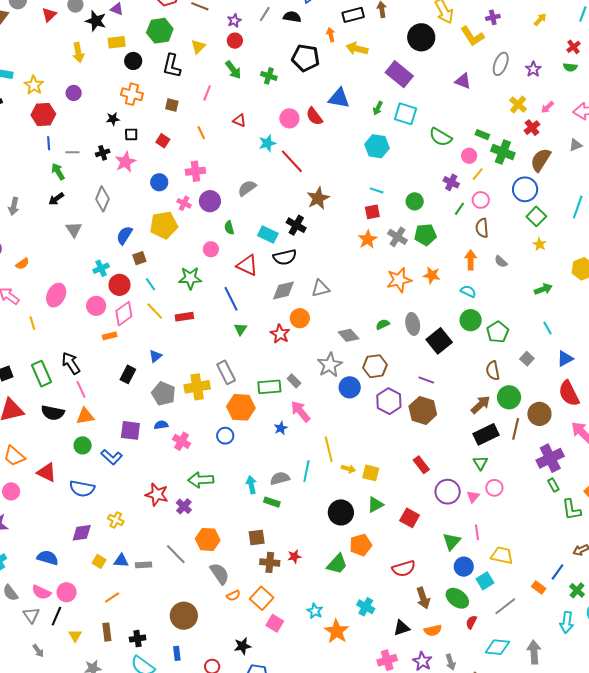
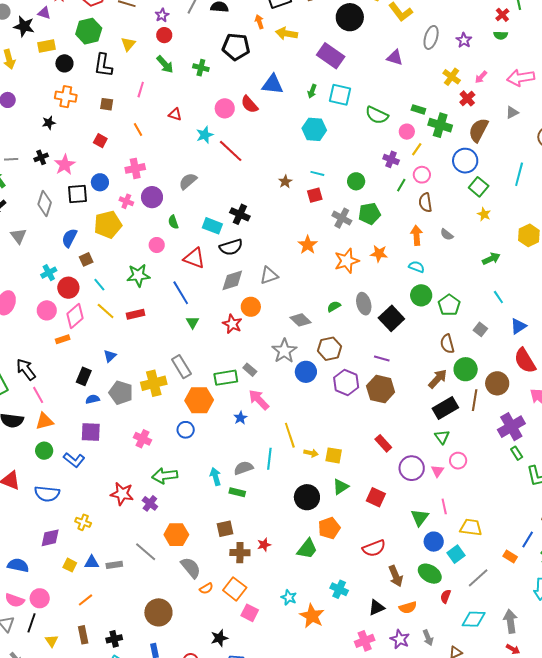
black square: (131, 134) -> (78, 194), moved, size x1.5
brown star: (318, 198) -> (285, 182), moved, size x0.6
orange star: (368, 239) -> (308, 245), moved
blue semicircle: (161, 425) -> (93, 399), moved

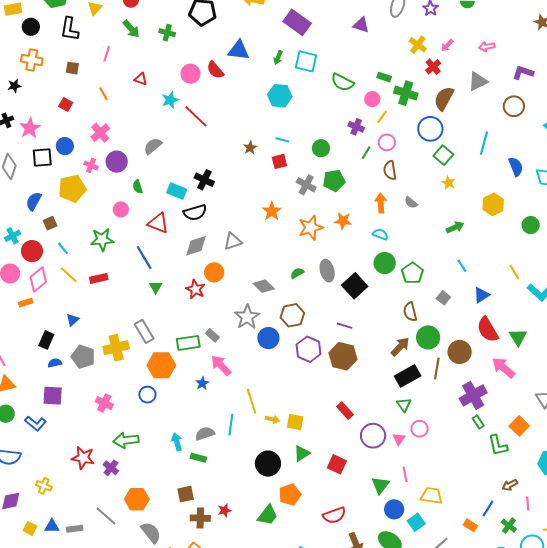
pink arrow: (521, 78) -> (487, 47), size x0.6
gray triangle: (512, 112) -> (478, 81), size x1.5
pink cross: (135, 168) -> (100, 133), turned -30

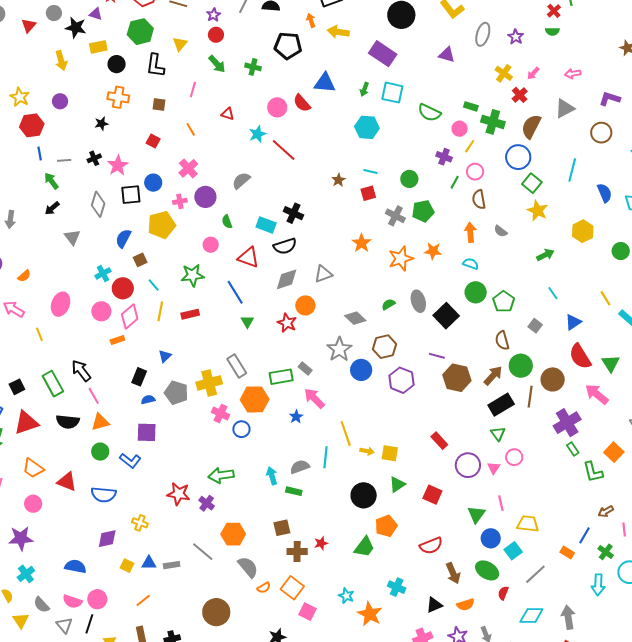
pink cross: (91, 165) -> (180, 201), turned -32
yellow star: (448, 183) -> (538, 211), size x1.5
yellow line: (69, 275) -> (160, 311), turned 60
brown hexagon: (343, 356) -> (457, 378), moved
pink cross: (104, 403) -> (221, 414), moved

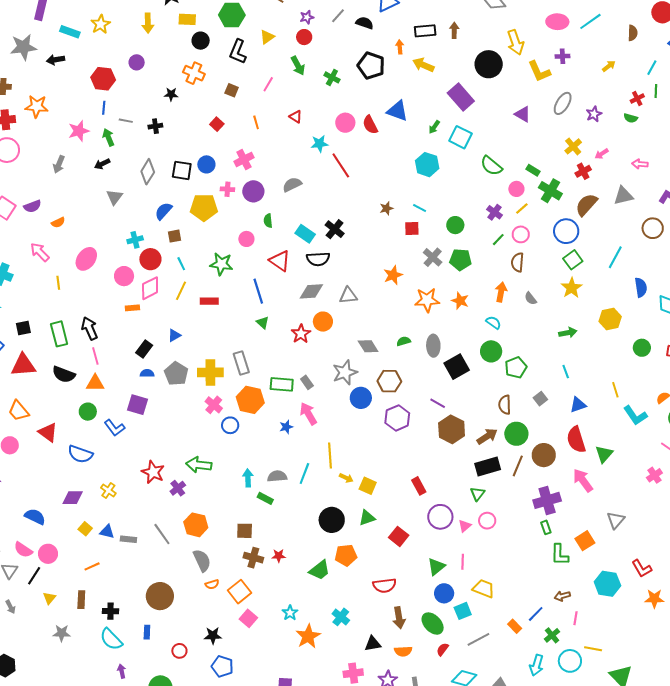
yellow star: (20, 97) -> (101, 24), moved
pink star: (118, 165) -> (79, 131), moved
green triangle: (247, 322) -> (263, 323), turned -32

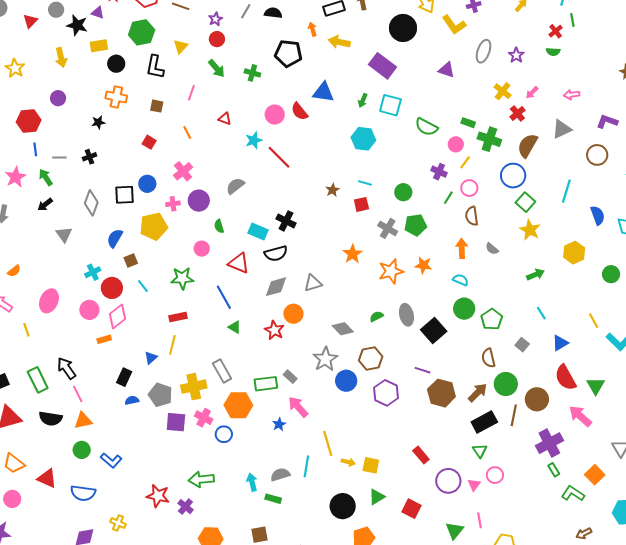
yellow line: (181, 291) -> (172, 345), moved
purple square: (138, 405) -> (176, 422), moved
green L-shape: (560, 555) -> (573, 494), turned 135

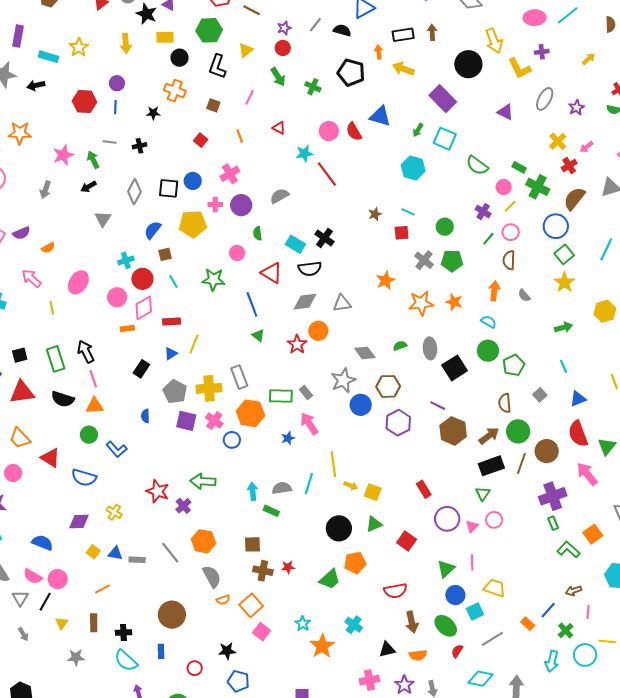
blue line: (35, 149) -> (115, 107), moved
red rectangle: (178, 317) -> (172, 322), moved
blue semicircle: (132, 400) -> (145, 416), moved, turned -88

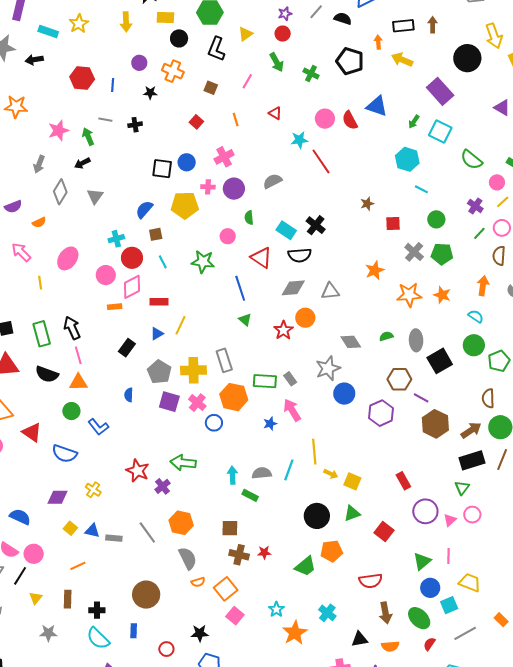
purple circle: (117, 83) -> (139, 63), moved
gray diamond: (134, 192) -> (60, 192), moved
cyan line: (408, 212) -> (421, 189), moved
brown hexagon: (388, 386) -> (399, 379), moved

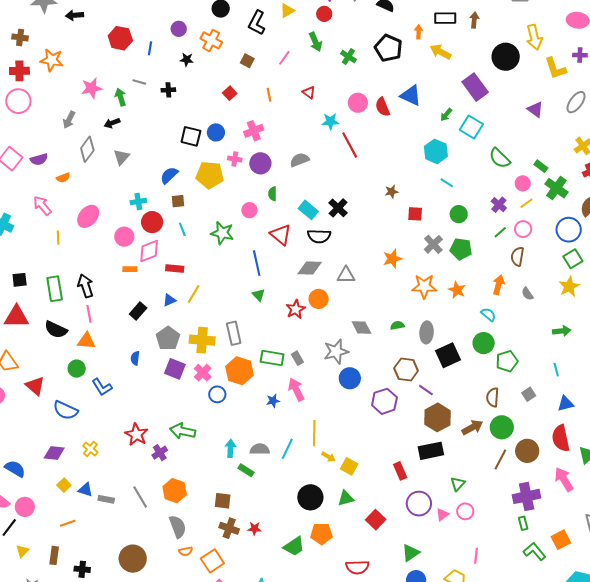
black rectangle: (472, 460) -> (431, 451), moved
pink line: (448, 556) -> (476, 556), moved

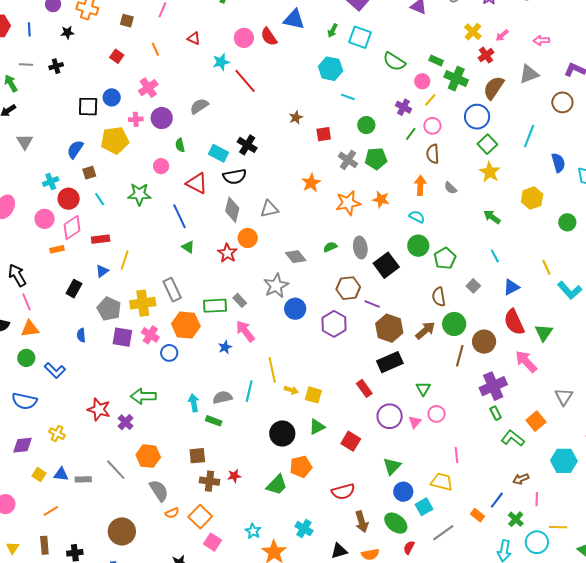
gray diamond: (310, 268) -> (232, 210), turned -65
green arrow: (562, 331) -> (492, 217), turned -126

